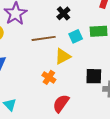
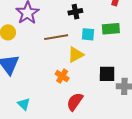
black cross: (63, 13) -> (75, 12), turned 32
cyan square: (76, 36) -> (88, 34), turned 32

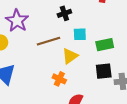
green rectangle: (111, 29) -> (105, 45), moved

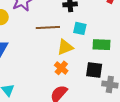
orange cross: (59, 79) -> (61, 68), moved

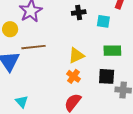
brown line: (48, 28) -> (34, 47), moved
cyan square: (80, 28) -> (103, 21), moved

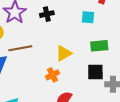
black cross: (79, 12) -> (47, 14), moved
orange cross: (74, 76) -> (53, 75), moved, turned 32

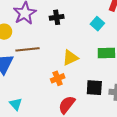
cyan square: (88, 17) -> (97, 24), turned 32
black square: (95, 72) -> (94, 88), moved

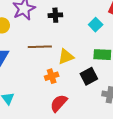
brown line: (28, 49) -> (40, 47), moved
black square: (94, 88) -> (89, 76), moved, turned -36

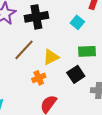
black cross: (55, 15) -> (36, 17), size x1.6
brown line: (40, 47) -> (24, 50), turned -40

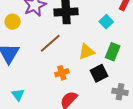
green rectangle: (87, 51) -> (113, 52), turned -72
yellow triangle: (51, 57) -> (86, 52), moved

